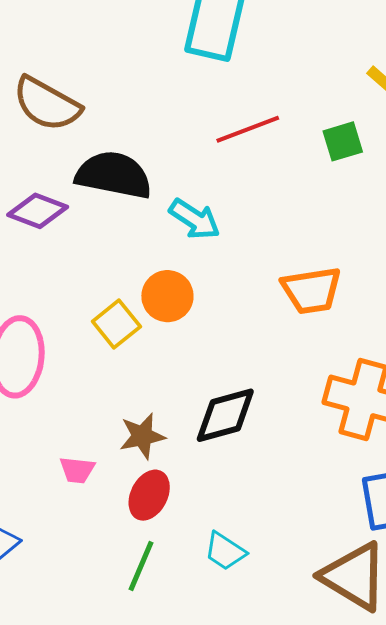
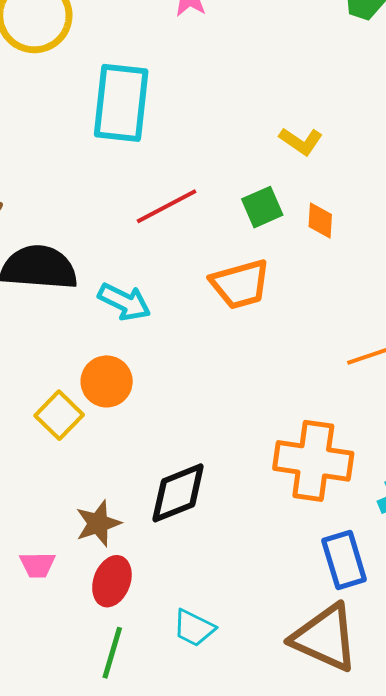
orange trapezoid: (311, 290) -> (240, 284), moved

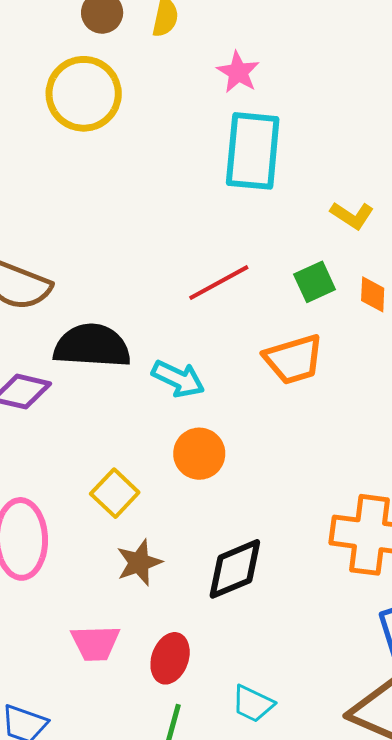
cyan rectangle: (121, 103) -> (253, 151), moved
orange circle: (107, 381) -> (199, 454), moved
brown star: (98, 523) -> (139, 563), moved
pink trapezoid: (37, 565) -> (95, 643), size x1.4

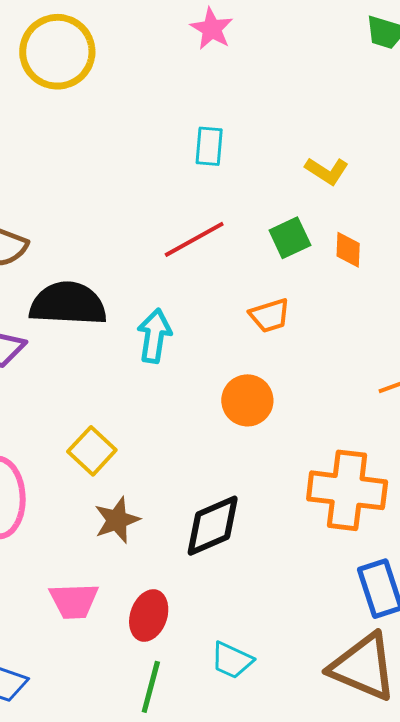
cyan rectangle: (253, 151) -> (209, 146), moved, size x0.5
orange trapezoid: (294, 359) -> (270, 315), size x0.7
cyan arrow: (178, 379) -> (154, 336), turned -106
orange circle: (199, 454) -> (247, 400), moved

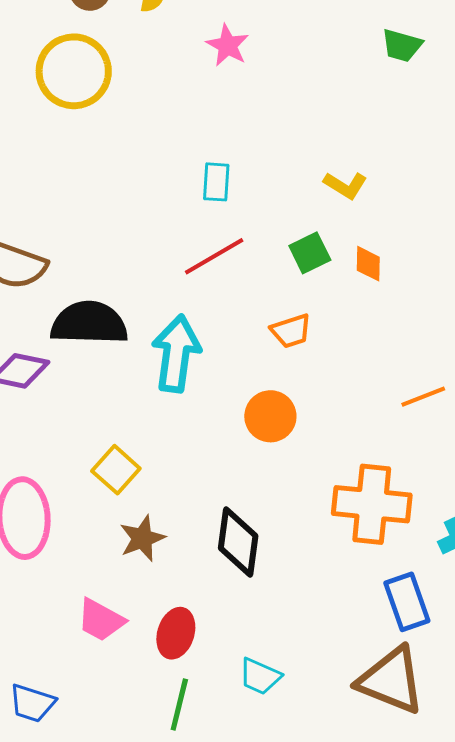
cyan rectangle: (209, 146) -> (216, 182), moved
cyan arrow: (154, 336) -> (176, 354), size x1.4
black diamond: (213, 526) -> (238, 542), turned -58
pink trapezoid: (74, 601) -> (101, 620), turned 32

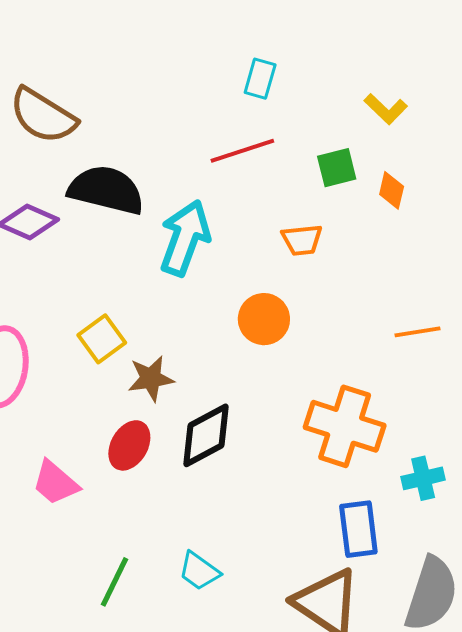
brown star: (142, 538) -> (151, 378), moved
black diamond: (238, 542) -> (206, 435), turned 42
red ellipse: (176, 633) -> (129, 445), moved

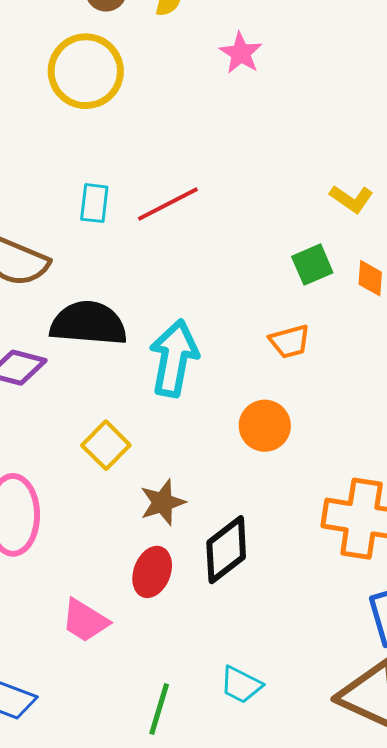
cyan rectangle: (260, 79) -> (94, 203), moved
red line: (242, 151) -> (168, 204), moved
yellow square: (102, 339) -> (106, 445), moved

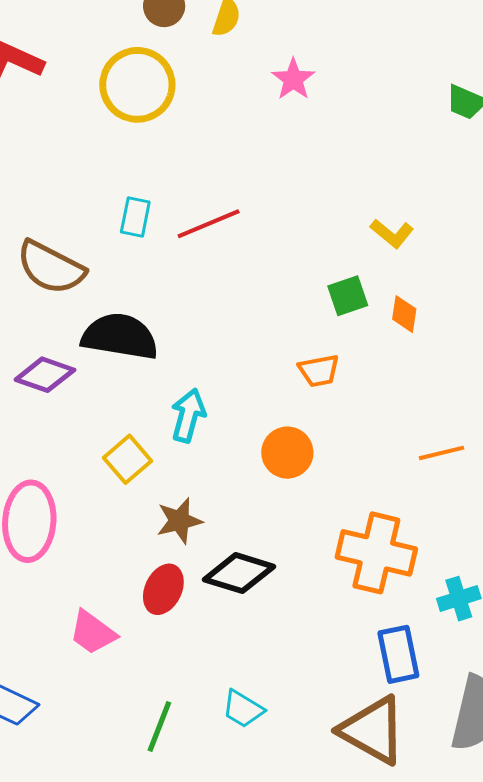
cyan arrow: (174, 358) -> (188, 415), moved, size x0.7
black diamond: (226, 550) -> (239, 573), turned 50

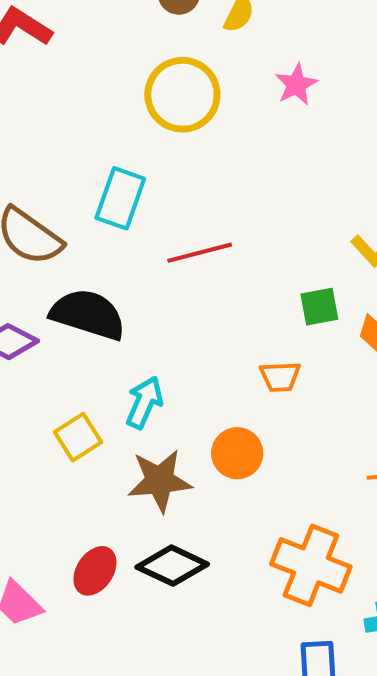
yellow circle: (137, 85) -> (182, 95), moved
cyan rectangle: (135, 217) -> (120, 198), size x1.5
red line: (209, 224) -> (200, 253), moved
brown star: (179, 521) -> (160, 481), moved, size x1.4

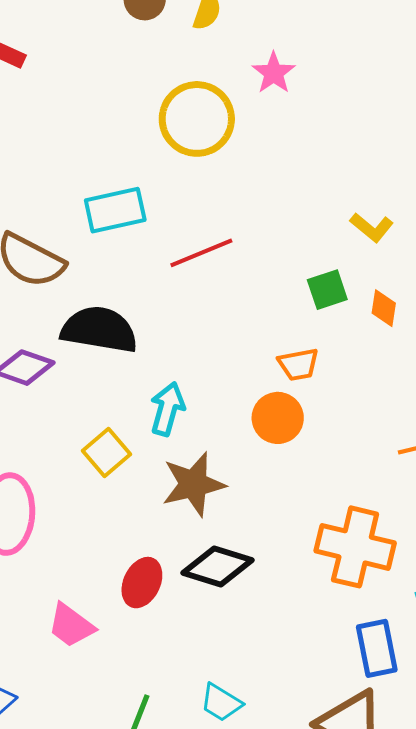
yellow circle: (182, 95) -> (197, 119), moved
cyan rectangle: (120, 198) -> (115, 210), turned 66
orange circle: (237, 453) -> (278, 418), moved

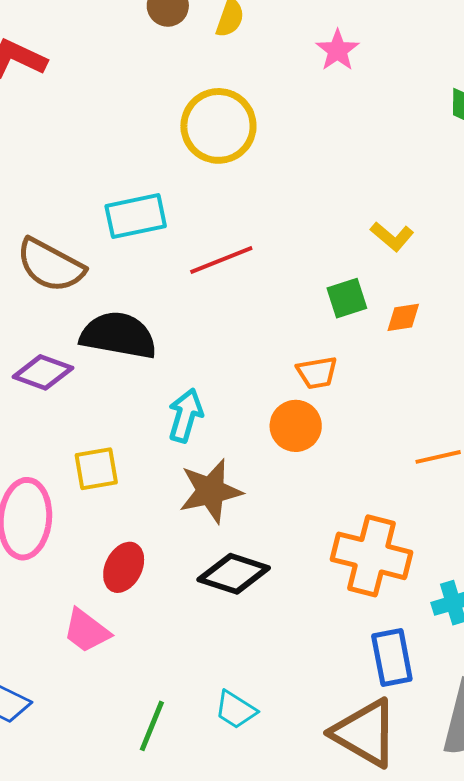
pink star: (274, 73) -> (337, 50), moved
orange diamond: (384, 308) -> (403, 317), turned 72
yellow square: (107, 452) -> (96, 469), moved, turned 30
red ellipse: (142, 583) -> (124, 567), moved

